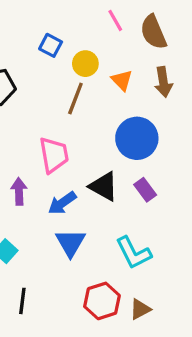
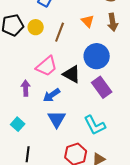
yellow circle: (85, 64) -> (36, 27), moved
pink trapezoid: (54, 155) -> (47, 66), turned 60
black triangle: (104, 186) -> (72, 74), moved
purple rectangle: (145, 190) -> (102, 87), size x1.5

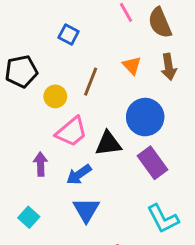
yellow circle: (36, 27) -> (55, 96), moved
black triangle: (72, 74) -> (108, 144), turned -36
cyan L-shape: (95, 125) -> (163, 219), moved

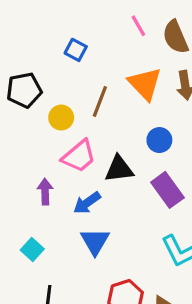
orange triangle: (132, 65) -> (145, 84), size x1.6
blue circle: (145, 117) -> (159, 140), size x0.6

